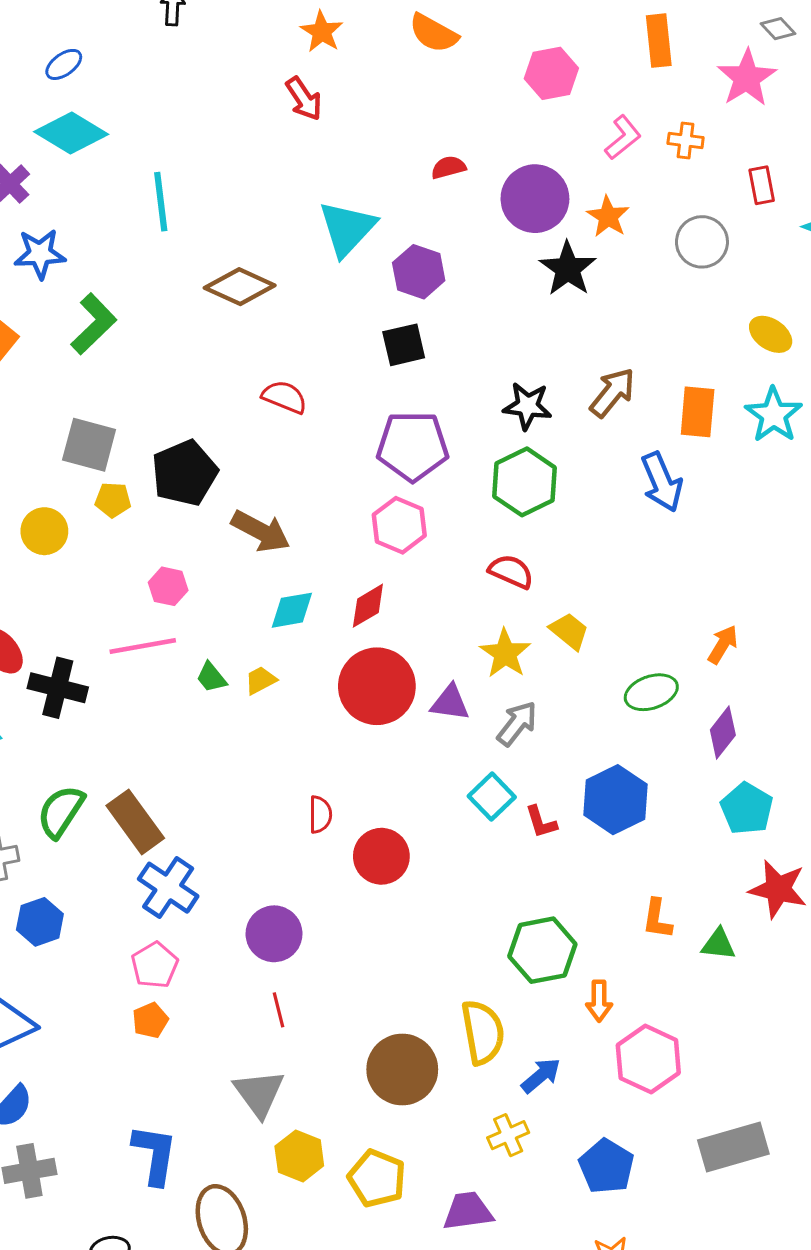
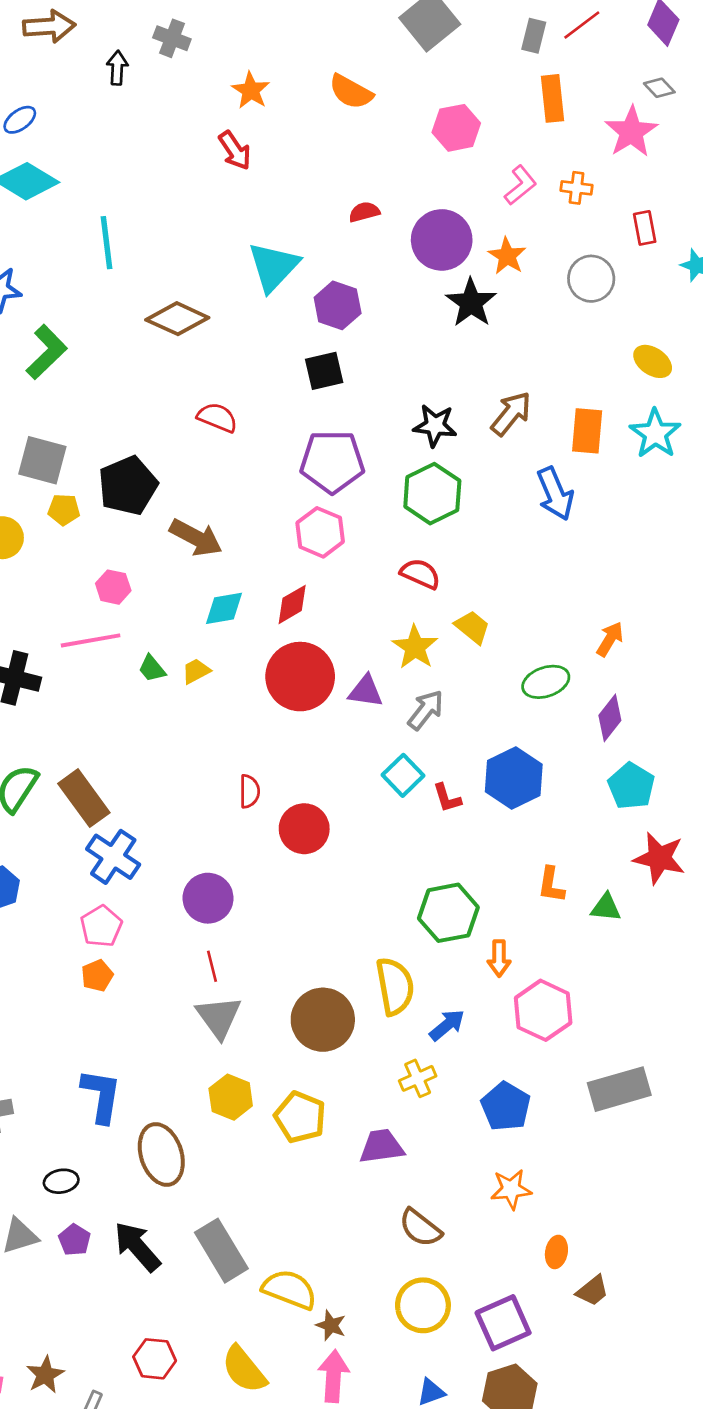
gray triangle: (259, 1093) -> (219, 1017), moved

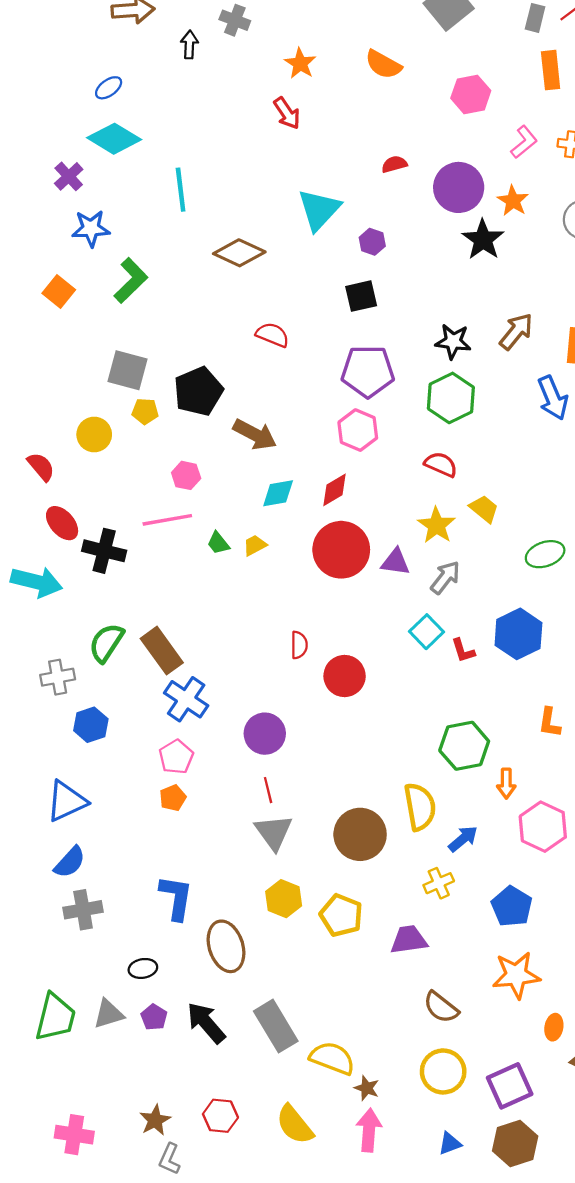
purple hexagon: (338, 305) -> (372, 242), size x0.7
orange star: (511, 1189) -> (516, 975), size x1.4
brown star: (45, 1375) -> (155, 1120), moved

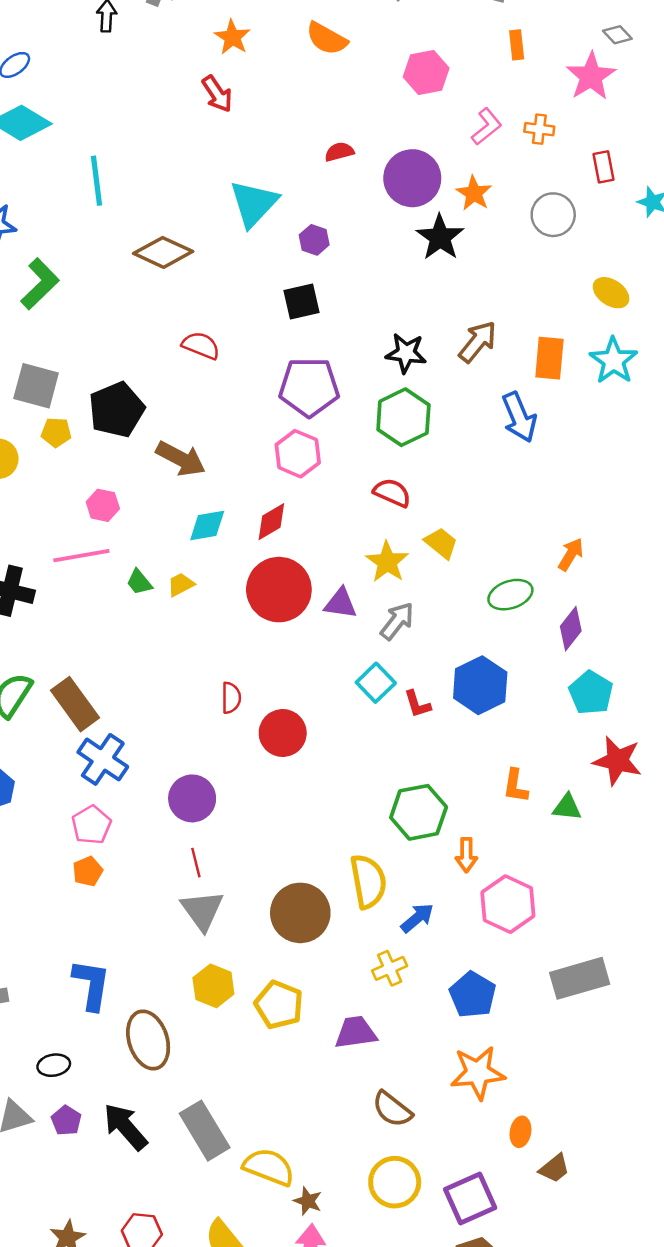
orange rectangle: (551, 70) -> (517, 45), size x0.7

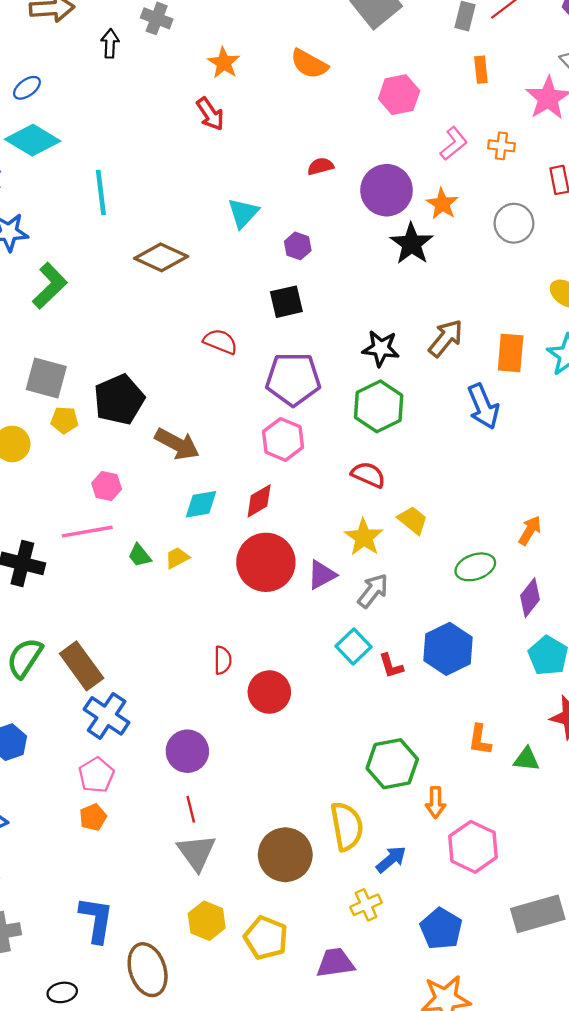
cyan triangle: (254, 203) -> (243, 213), size x0.7
red semicircle: (201, 346) -> (220, 342), moved
purple triangle: (341, 603) -> (322, 575), turned -36

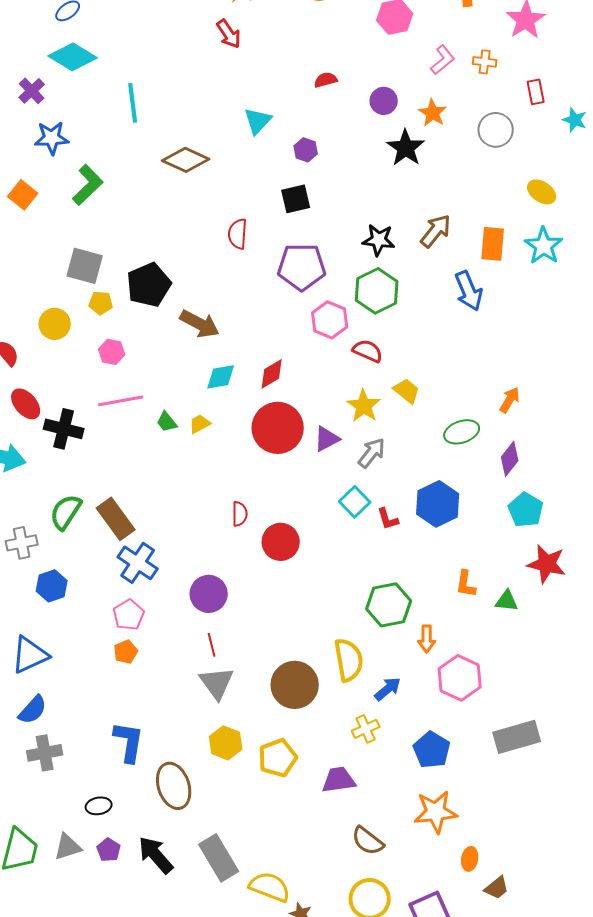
purple circle: (387, 190) -> (384, 101), size x0.6
red semicircle: (220, 342) -> (238, 234), turned -108
pink hexagon: (283, 439) -> (330, 320), moved
pink hexagon: (107, 486) -> (112, 352), moved
yellow pentagon: (266, 938) -> (278, 758), turned 30

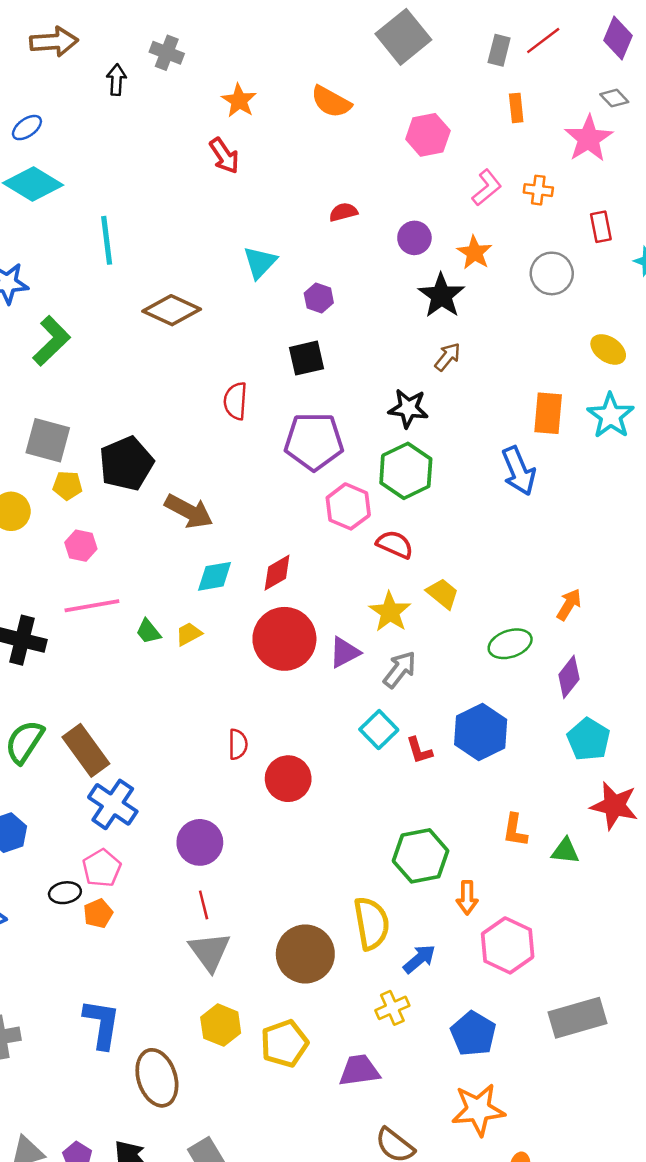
brown arrow: (436, 231) -> (448, 357), moved, size x0.7
black ellipse: (99, 806) -> (65, 893), moved

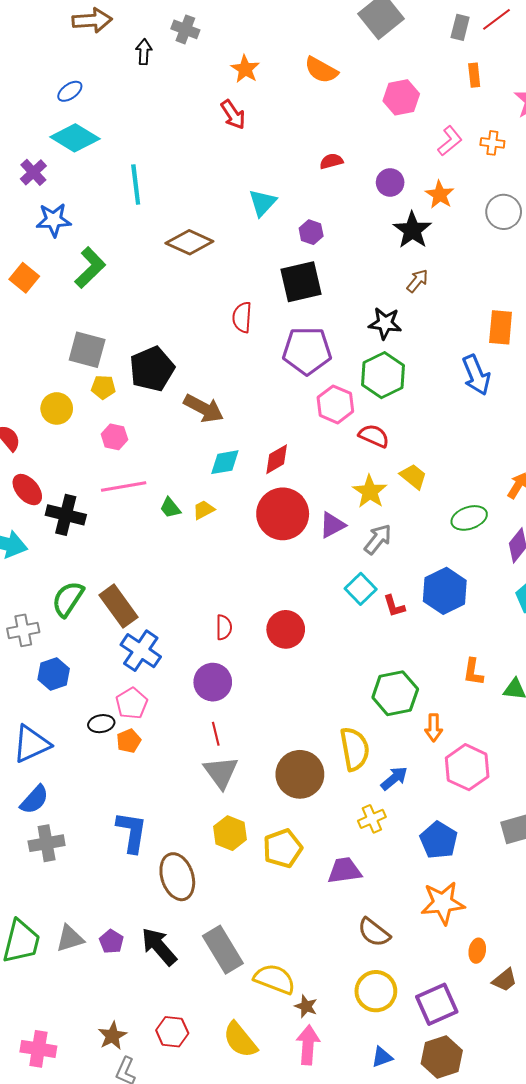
black square: (307, 358) -> (301, 282), size x1.4
red semicircle: (238, 744) -> (224, 627), moved

